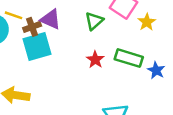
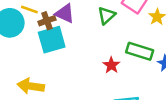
red star: (95, 60) -> (111, 65), moved

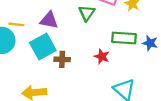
brown cross: (47, 21) -> (62, 59), moved, turned 35

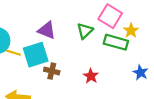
yellow line: (16, 24) -> (13, 53), moved
green rectangle: (124, 38) -> (116, 42), moved

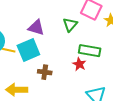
green rectangle: (116, 42) -> (90, 51), moved
brown cross: (52, 71) -> (45, 72), moved

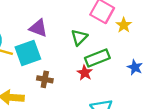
green triangle: (70, 25) -> (79, 37), moved
green rectangle: (90, 51) -> (97, 58), turned -35

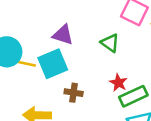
green triangle: (79, 37) -> (110, 43), turned -36
green rectangle: (97, 58) -> (133, 96), moved

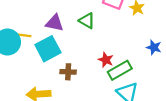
green triangle: (110, 43) -> (87, 21), moved
yellow line: (27, 64) -> (23, 35), moved

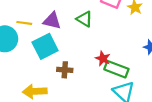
yellow line: (23, 35) -> (24, 23), moved
green rectangle: (120, 70) -> (116, 69), turned 50

